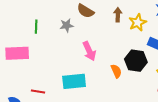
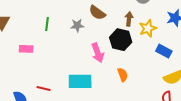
pink rectangle: (17, 53) -> (26, 49), size x0.6
black hexagon: (136, 61) -> (121, 40), moved

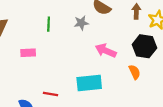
black hexagon: (121, 40) -> (144, 46), moved
pink arrow: (98, 53) -> (106, 51), turned 138

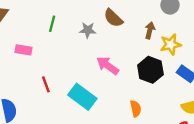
orange semicircle: (135, 72) -> (136, 109), moved
cyan rectangle: (89, 83) -> (82, 97), turned 30
red line: (50, 94) -> (46, 84), moved, turned 48

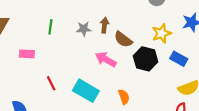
brown semicircle: (113, 18) -> (123, 39), moved
brown arrow: (150, 30) -> (105, 25), moved
orange semicircle: (136, 109) -> (124, 97), moved

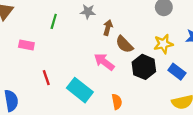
gray star: (84, 29) -> (88, 12), moved

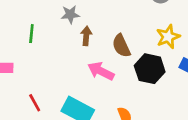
brown arrow: (108, 28) -> (86, 36), moved
brown semicircle: (124, 44) -> (121, 46), turned 30

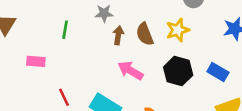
yellow star: (168, 37) -> (178, 30), moved
brown semicircle: (121, 46) -> (145, 34), moved

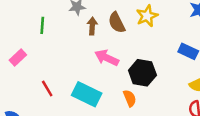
pink rectangle: (36, 61) -> (18, 58), turned -42
black hexagon: (178, 71) -> (142, 73), moved

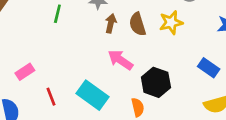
pink rectangle: (18, 58) -> (25, 72), moved
red line: (47, 88) -> (51, 97), moved

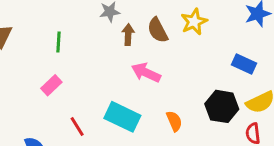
green line: (57, 14) -> (58, 42), moved
pink rectangle: (25, 72) -> (51, 85), moved
black hexagon: (156, 82) -> (222, 106), moved

